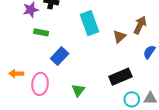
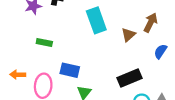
green rectangle: (41, 32) -> (44, 43), moved
blue rectangle: (60, 56) -> (70, 70), moved, turned 60

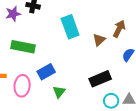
green rectangle: (44, 43) -> (23, 47), size x1.6
blue rectangle: (70, 70) -> (46, 72), turned -42

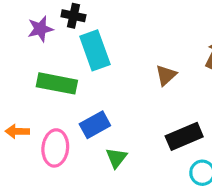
cyan rectangle: (70, 27) -> (95, 50), moved
brown triangle: (99, 40) -> (166, 75), moved

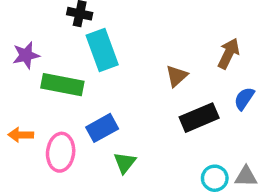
purple star: (40, 29) -> (26, 55), moved
black rectangle: (184, 136) -> (199, 118), moved

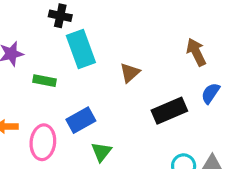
brown arrow: (229, 53) -> (196, 52), turned -52
brown triangle: (177, 76) -> (130, 73), moved
green rectangle: (62, 85) -> (44, 81), size x0.6

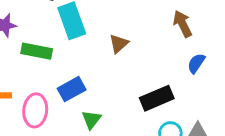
green rectangle: (44, 81) -> (37, 51), size x1.4
black rectangle: (169, 111) -> (157, 98), moved

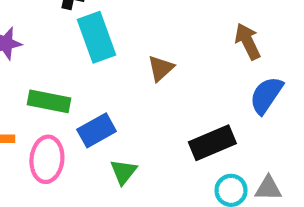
green rectangle: (37, 51) -> (49, 101), moved
blue semicircle: (196, 63) -> (266, 95), size x1.4

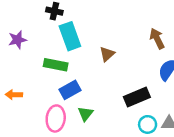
green rectangle: (49, 101) -> (56, 65), moved
pink ellipse: (47, 159) -> (56, 118), moved

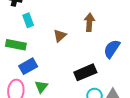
cyan rectangle: (70, 36) -> (28, 20), size x0.6
brown arrow: (157, 39) -> (89, 22), moved, turned 30

